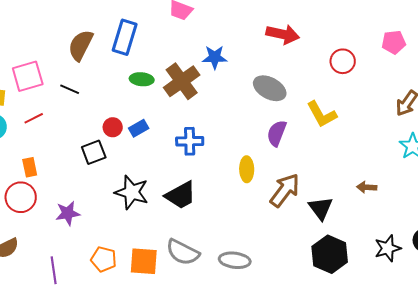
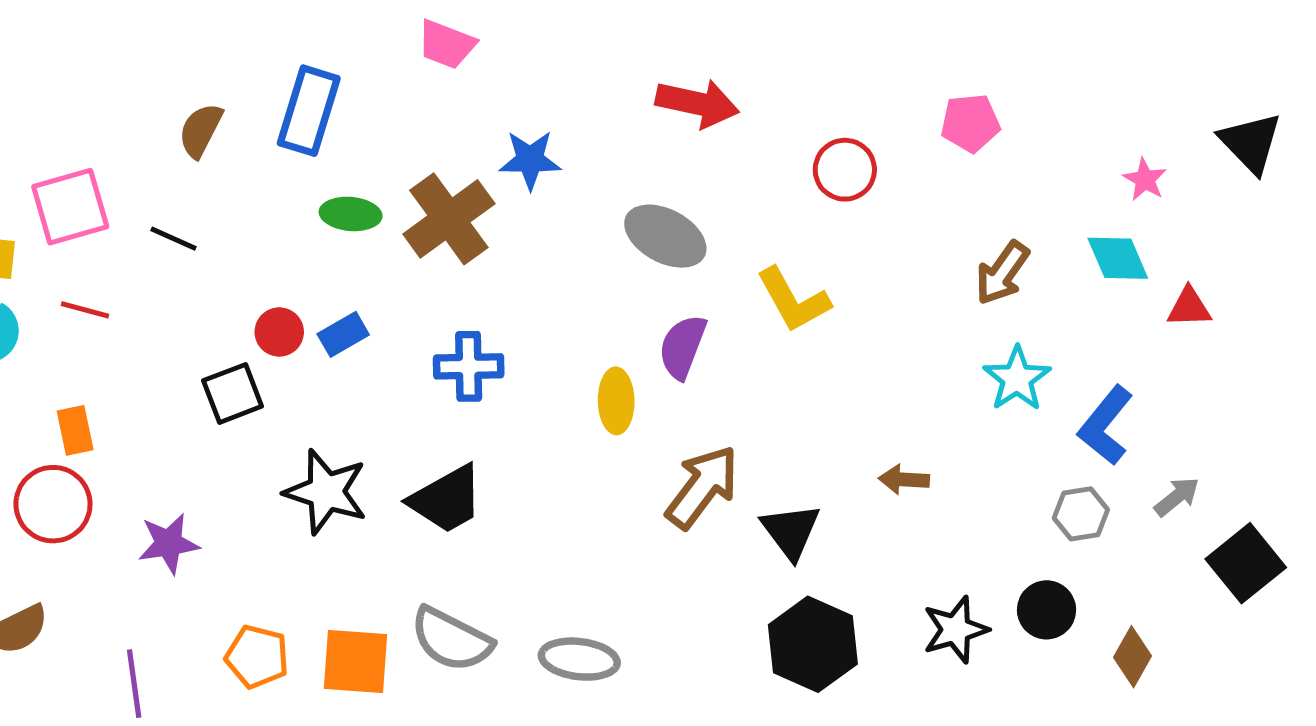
brown semicircle: (81, 45) -> (201, 130), size x0.7
red line: (34, 118) -> (85, 310), turned 42
yellow ellipse: (247, 169) -> (616, 401), moved

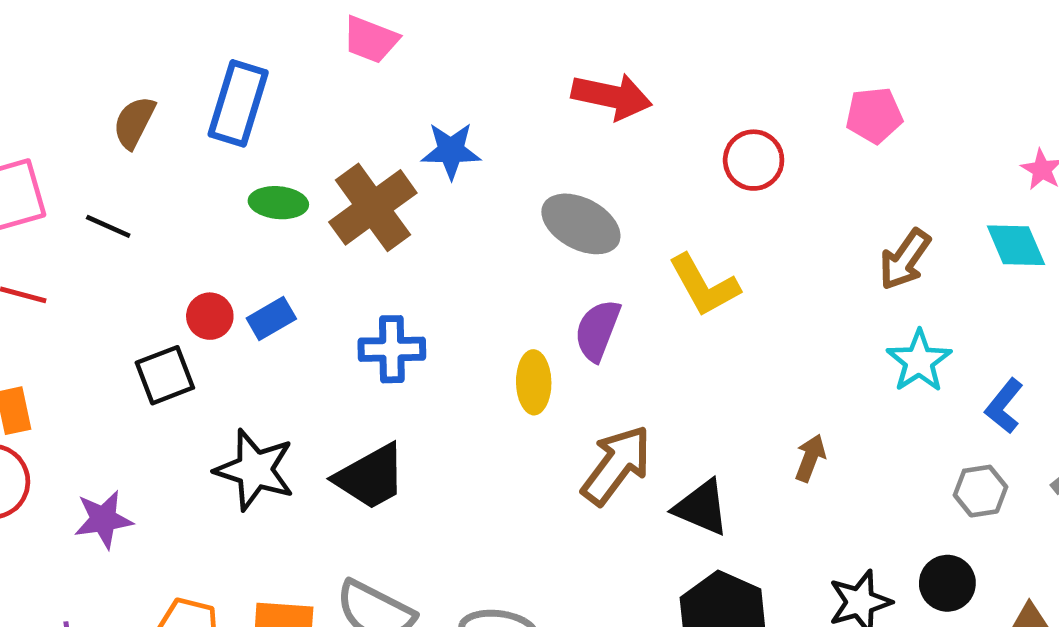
blue L-shape: (1106, 425) -> (1004, 406), size x0.7
brown arrow: (904, 480) -> (810, 458), turned 108
black triangle: (791, 531) -> (702, 508), turned -30

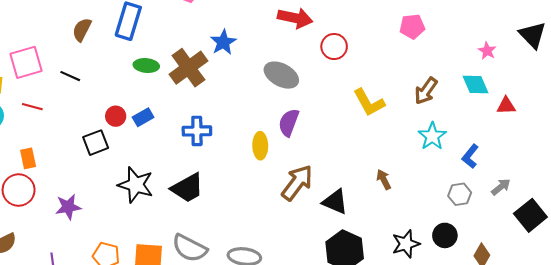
blue star: (451, 151) -> (223, 42), turned -30
red circle: (754, 160) -> (334, 47), moved
yellow L-shape: (704, 285) -> (369, 102), moved
brown arrow: (810, 458) -> (384, 179), turned -48

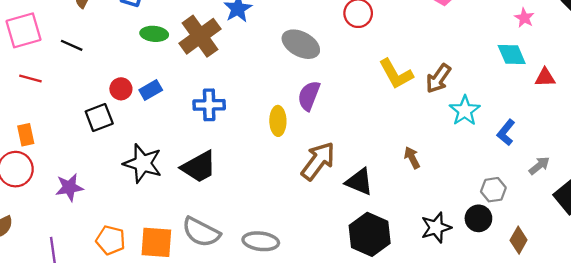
brown arrow: (426, 91) -> (438, 79), moved
gray hexagon: (460, 194) -> (493, 190), moved

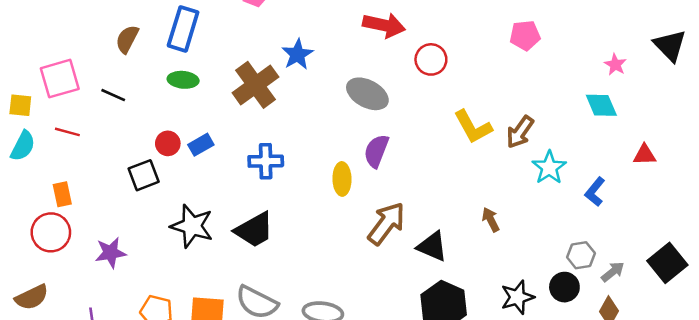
green ellipse: (154, 34) -> (183, 80), moved
red triangle: (545, 77) -> (645, 155), moved
gray arrow: (539, 166) -> (613, 272), moved

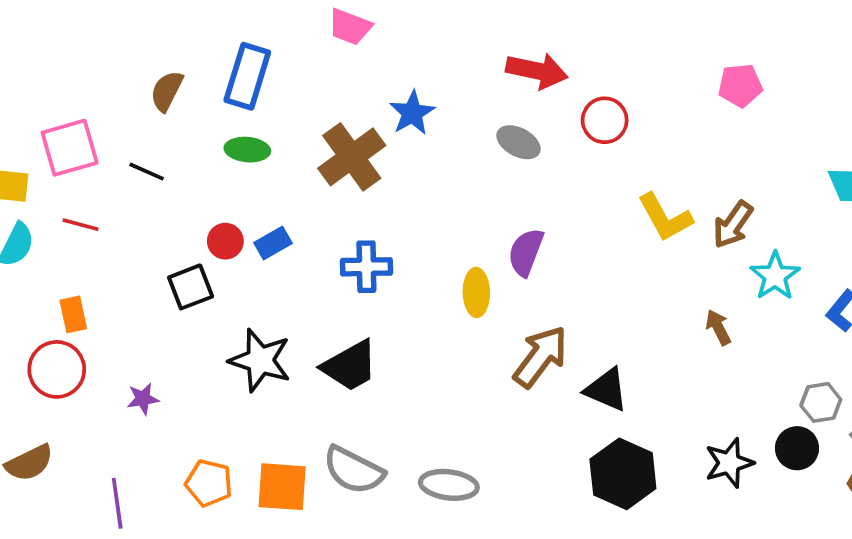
gray ellipse: (367, 94) -> (518, 142), moved, size x0.7
brown arrow: (491, 220) -> (718, 327), moved
purple star: (111, 253) -> (143, 399), size x0.7

